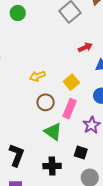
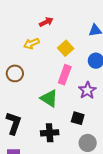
red arrow: (85, 47) -> (46, 22), moved
brown circle: (46, 102) -> (15, 73), moved

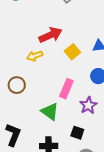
red arrow: (46, 22) -> (50, 35), size x1.6
yellow square: (66, 48) -> (72, 52), moved

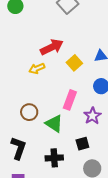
brown circle: (17, 85) -> (29, 112), moved
black square: (77, 133) -> (82, 144), turned -32

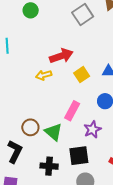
brown circle: (29, 112) -> (30, 127), moved
black square: (82, 144) -> (79, 156), size x1.5

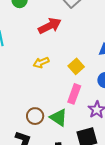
red arrow: (61, 56) -> (50, 26), moved
yellow square: (82, 75) -> (76, 66), moved

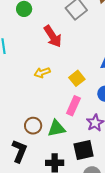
red arrow: (50, 26) -> (53, 36), turned 80
green triangle: (59, 118) -> (56, 128), turned -48

